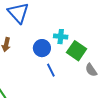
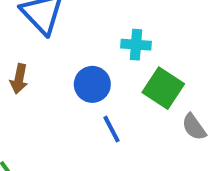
cyan cross: (61, 37) -> (136, 45), moved

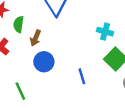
blue circle: (92, 84) -> (44, 62), moved

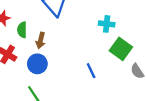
blue circle: (44, 62) -> (37, 64), moved

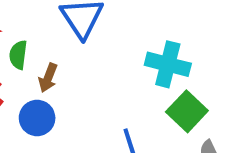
cyan cross: (107, 24) -> (168, 64), size x1.5

